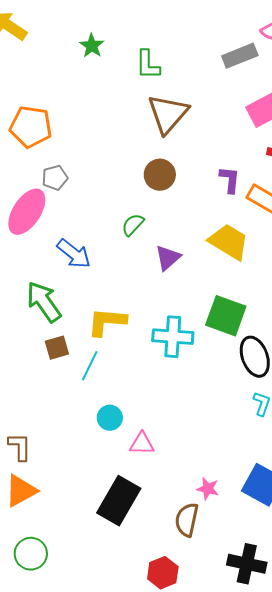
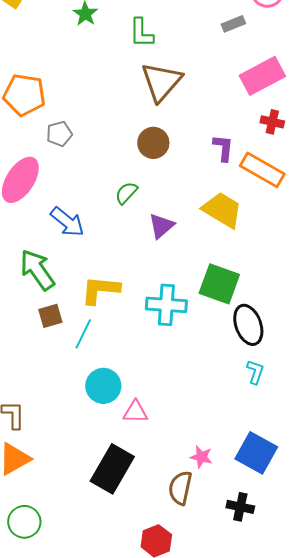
gray rectangle: (240, 56) -> (233, 24), size x0.7
gray pentagon: (55, 178) -> (59, 134), moved
cyan circle: (110, 418) -> (103, 386), size x1.4
black cross: (247, 564) -> (240, 507), moved, size x0.7

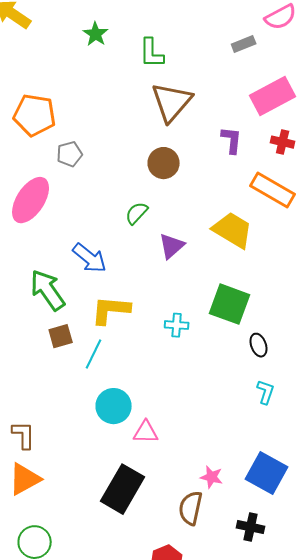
purple L-shape: (223, 148) -> (232, 140), moved
blue arrow: (67, 222) -> (90, 258), moved
cyan cross: (166, 305) -> (177, 325), size x0.6
black ellipse: (248, 325) -> (259, 345), size x0.6

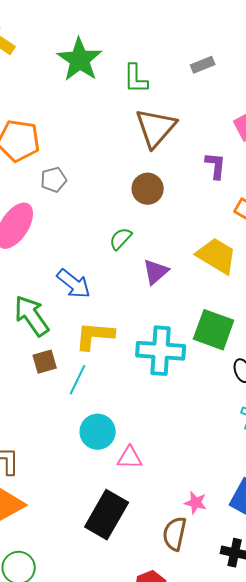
green star: (96, 34) -> (80, 60), size x1.8
gray rectangle: (244, 44) -> (203, 65), moved
cyan cross: (177, 325) -> (161, 351), size x2.0

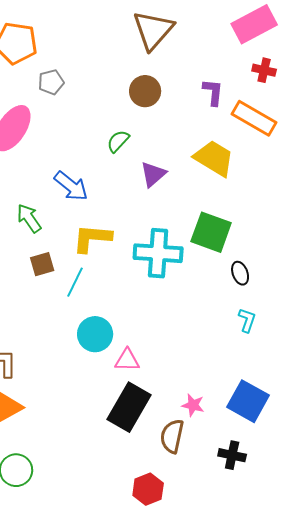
purple L-shape: (216, 166) -> (213, 92), moved
green arrow: (32, 316) -> (29, 218), size x0.7
black rectangle: (107, 515) -> (129, 407), moved

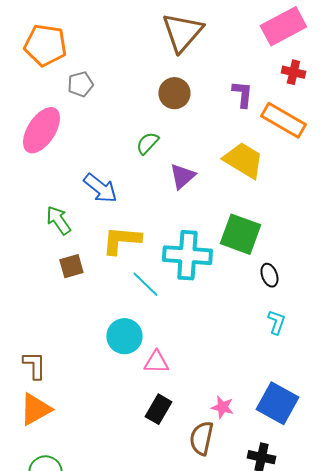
cyan line: (75, 282) -> (145, 284), moved, turned -72
black rectangle: (129, 407) -> (158, 409), size x0.6

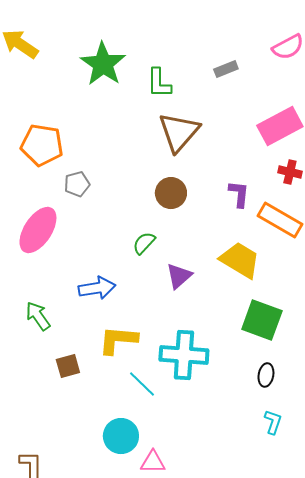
blue arrow: (100, 188) -> (97, 288), turned -48
green arrow: (58, 220) -> (38, 316), moved
green square: (240, 234) -> (262, 320), moved
black ellipse: (269, 275) -> (266, 375), turned 30

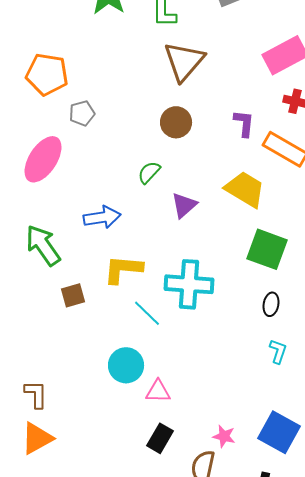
green arrow: (38, 316) -> (43, 245), size x1.4

